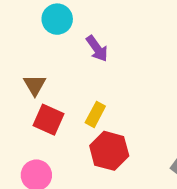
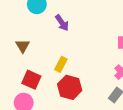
red square: (49, 120) -> (31, 80), moved

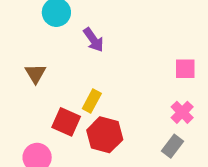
red square: (31, 80) -> (66, 122), moved

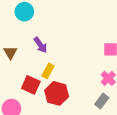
purple arrow: (93, 40) -> (40, 45), moved

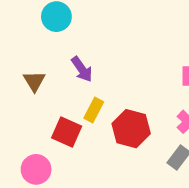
red hexagon: (57, 93) -> (131, 129), moved

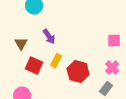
red square: (67, 132) -> (34, 66), moved

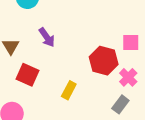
yellow rectangle: (56, 61) -> (69, 90), moved
red hexagon: (78, 72) -> (104, 61), moved

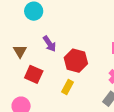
red hexagon: (104, 61) -> (76, 61), moved

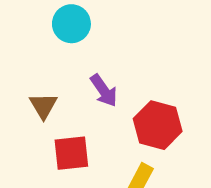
red square: (34, 74) -> (71, 153), turned -30

